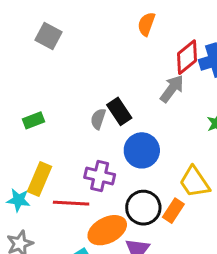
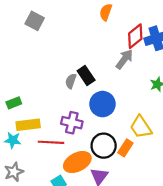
green rectangle: (33, 120) -> (14, 103), moved
yellow rectangle: (39, 179) -> (28, 125), turned 60

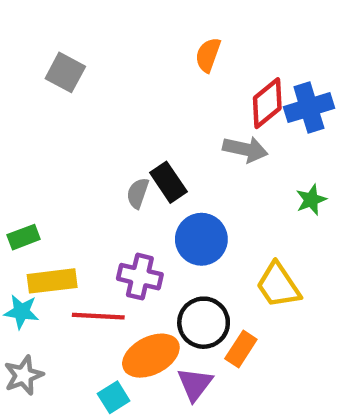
gray arrow: (124, 59) -> (245, 149), turned 65
orange rectangle: (125, 148) -> (241, 349), moved

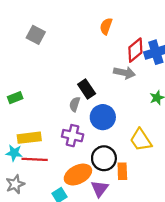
gray semicircle: (138, 193) -> (75, 104), moved
green rectangle: (24, 237) -> (15, 98), moved
red line: (98, 316) -> (35, 159), moved
orange rectangle: (241, 349) -> (122, 171), turned -35

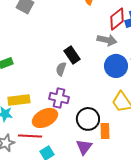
blue circle: (103, 117) -> (116, 66), moved
red line: (35, 159) -> (30, 136), moved
orange ellipse: (78, 175) -> (45, 118), moved

